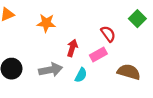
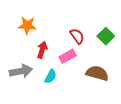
green square: (137, 19) -> (106, 36), moved
orange star: (46, 23) -> (27, 25), moved

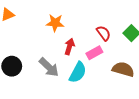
gray arrow: (21, 71) -> (49, 67), turned 55
cyan semicircle: (51, 76) -> (78, 72), size x1.5

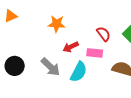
red arrow: (70, 47) -> (71, 47), turned -133
pink rectangle: (94, 53) -> (95, 53), turned 35

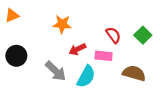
black circle: (15, 66) -> (16, 56), moved

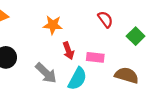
red semicircle: (113, 35) -> (105, 19), moved
red arrow: (77, 49) -> (68, 51), turned -84

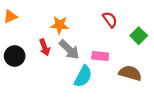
red arrow: (68, 51) -> (45, 47), moved
gray arrow: (46, 73) -> (69, 50), moved

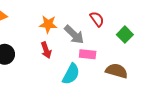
red arrow: (45, 47) -> (46, 50), moved
gray arrow: (69, 50) -> (74, 35), moved

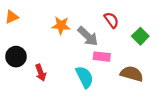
red arrow: (46, 50) -> (41, 73), moved
cyan semicircle: (71, 74) -> (85, 77), turned -55

